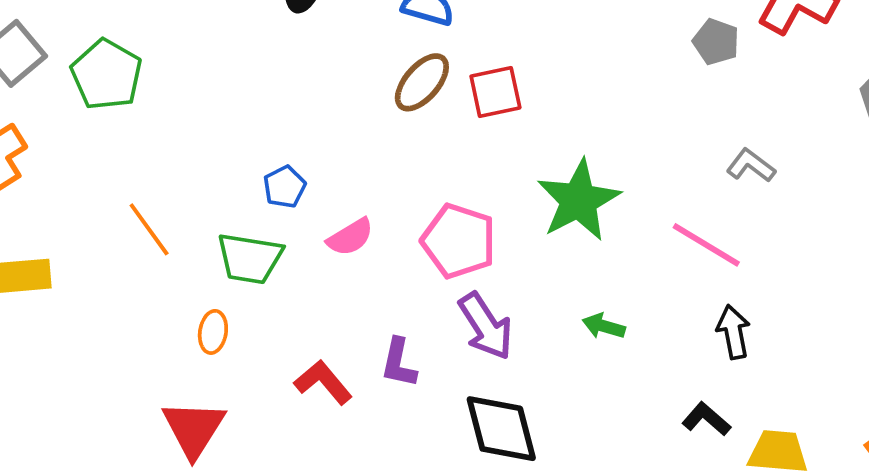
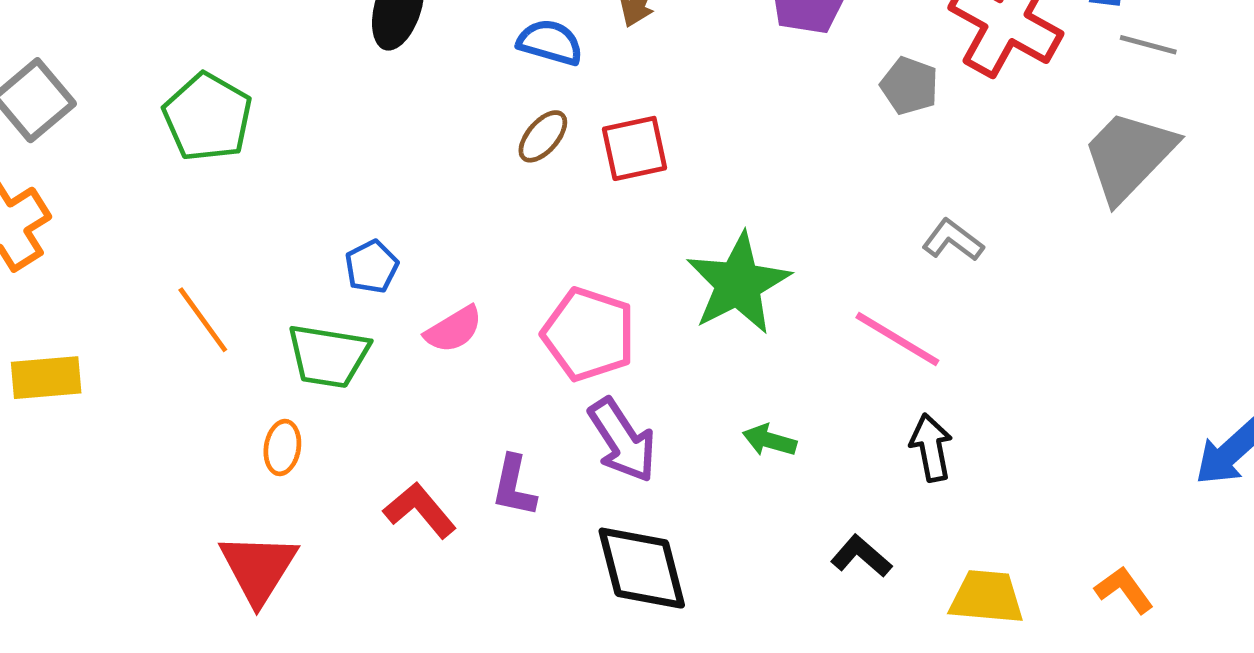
green pentagon: (107, 75) -> (208, 117), moved
brown ellipse: (422, 82) -> (543, 136), size x0.7
black L-shape: (706, 419) -> (861, 556), moved

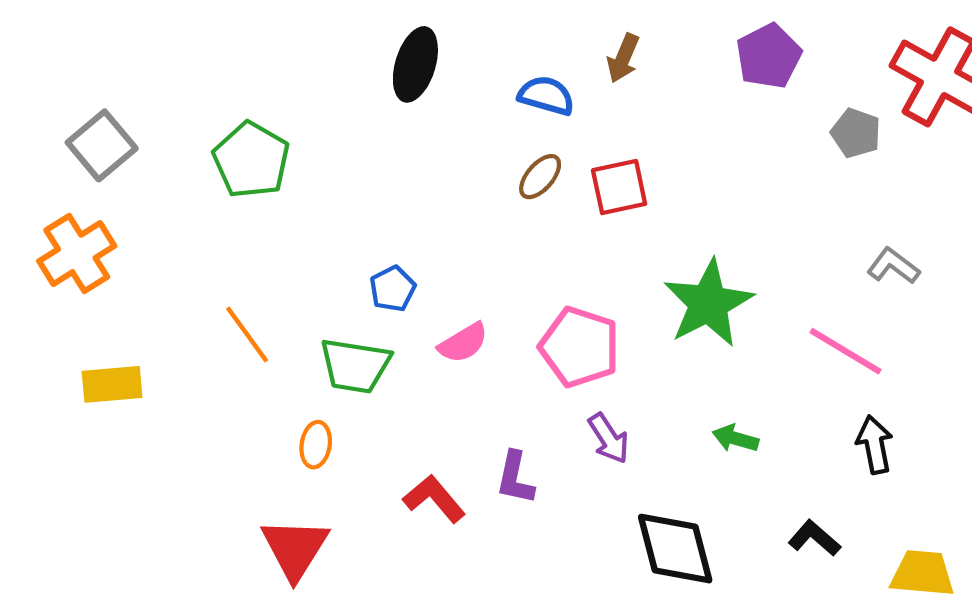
purple arrow: (622, 440) -> (609, 438), size x0.7
black diamond: (642, 568) -> (675, 549), moved

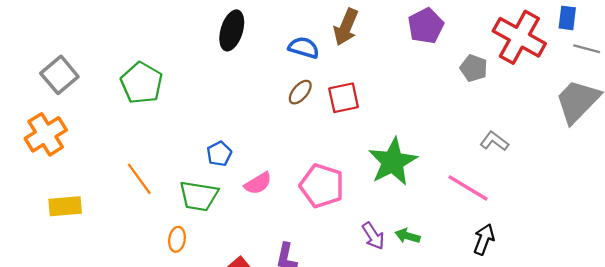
brown arrow: (623, 58) -> (346, 27), size x1.4
purple arrow: (609, 438) -> (373, 236), moved
black arrow: (875, 445) -> (484, 239), turned 32

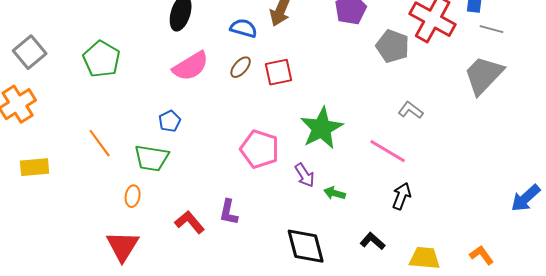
gray pentagon: (474, 68) -> (393, 46), size x1.4
pink semicircle: (258, 183) -> (191, 66), moved, size x1.5
purple arrow: (373, 236) -> (305, 175), moved

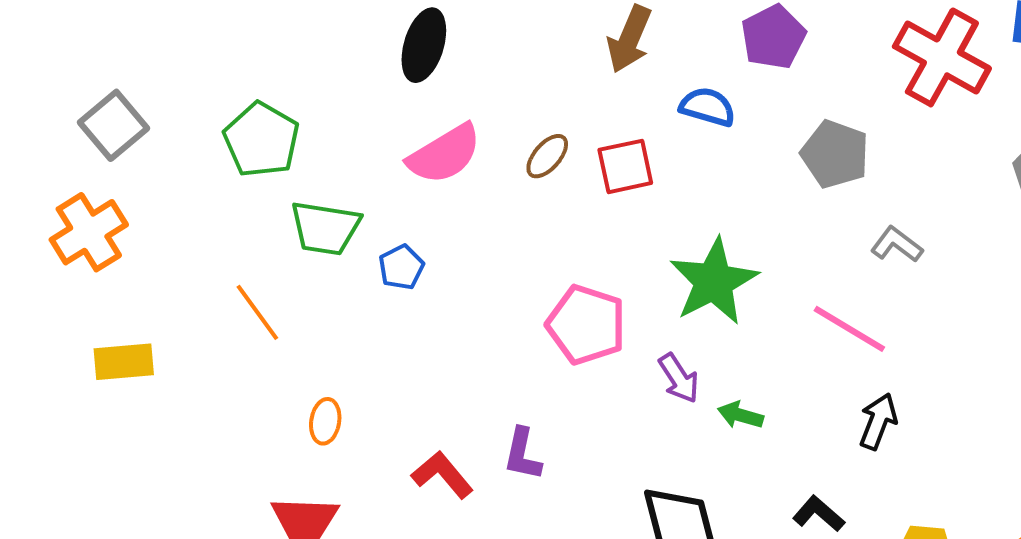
blue semicircle: (244, 28) -> (708, 107), moved
gray pentagon: (393, 46) -> (835, 154), moved
green trapezoid: (152, 158) -> (325, 228), moved

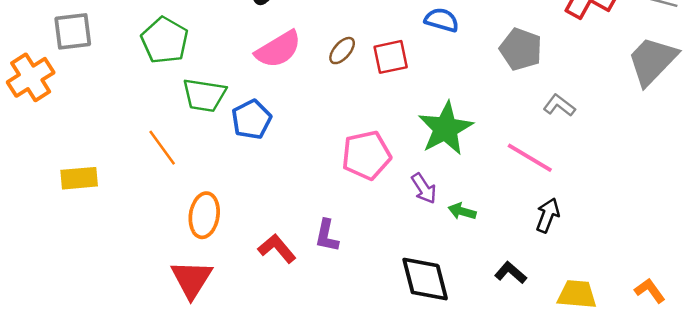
gray square: (113, 125) -> (73, 31), turned 33
orange cross: (89, 232) -> (31, 77), moved
blue pentagon: (401, 267) -> (251, 119), size x1.4
pink pentagon: (586, 325) -> (366, 155), turned -30
orange ellipse: (325, 421) -> (204, 215), size x1.6

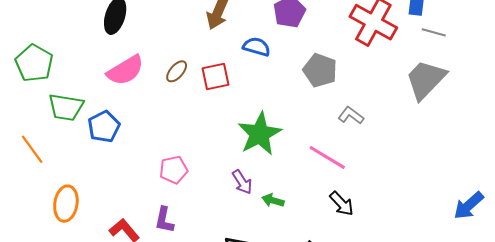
pink pentagon: (366, 155) -> (174, 170), moved, size x0.7
black arrow: (548, 215) -> (342, 204), turned 116

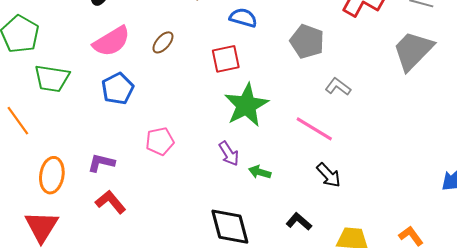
red square: (216, 76) -> (226, 59), moved
blue pentagon: (104, 127) -> (118, 89), moved
purple L-shape: (164, 220) -> (101, 163), moved, turned 92

